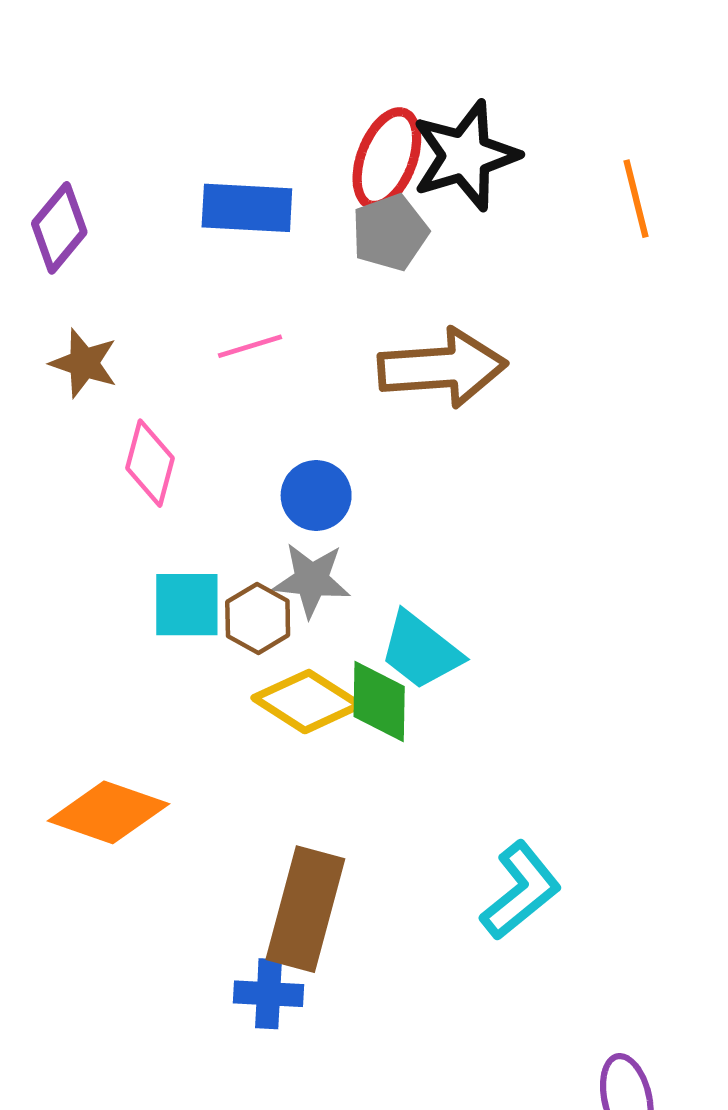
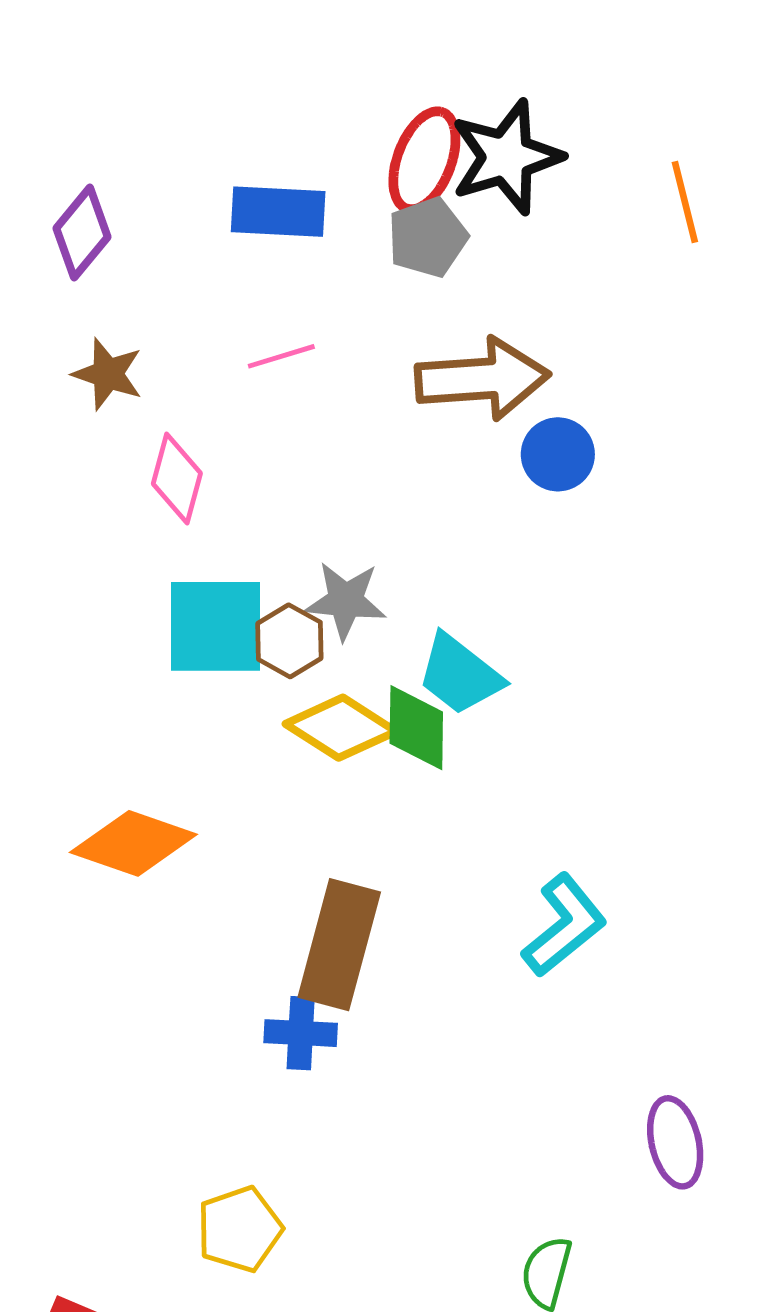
blue circle: (316, 495) -> (558, 454), moved
cyan square: (187, 605) -> (215, 626), size x1.4

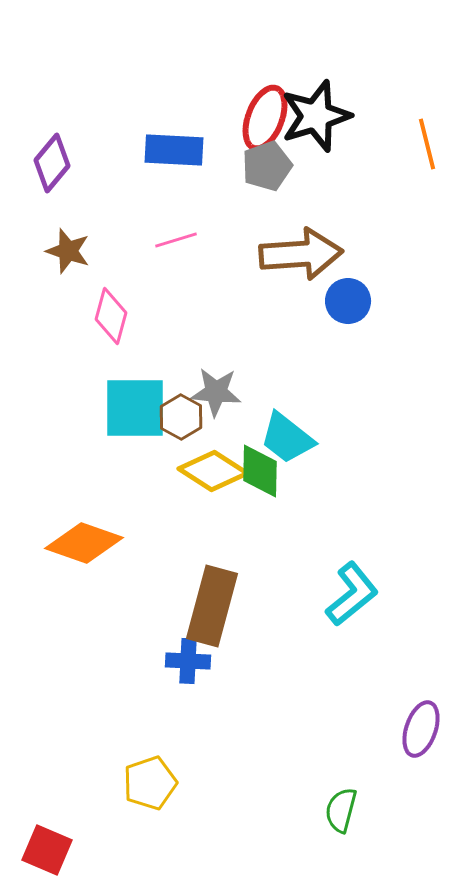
purple ellipse: (675, 1142) -> (421, 729), turned 32

